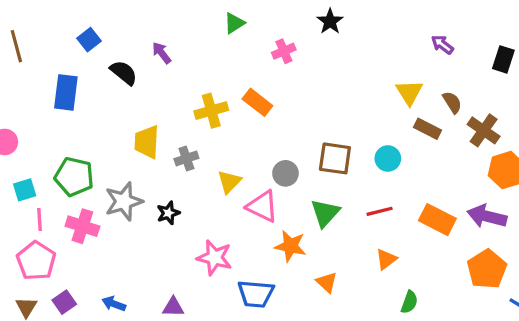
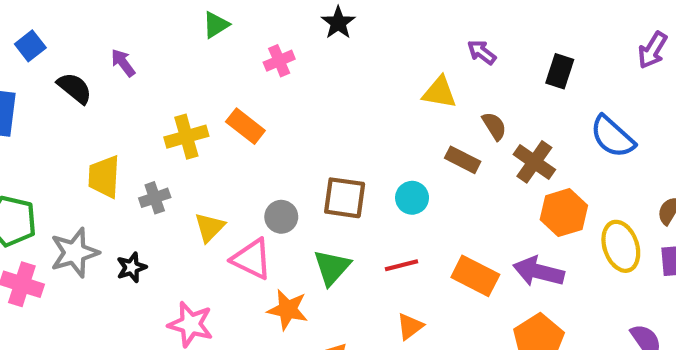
yellow triangle: (409, 92) -> (439, 92), moved, turned -48

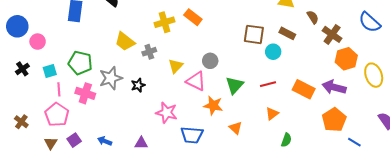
brown rectangle: (463, 160) -> (287, 33), moved
yellow trapezoid: (104, 177) -> (125, 42), turned -55
brown square: (345, 198) -> (254, 34), moved

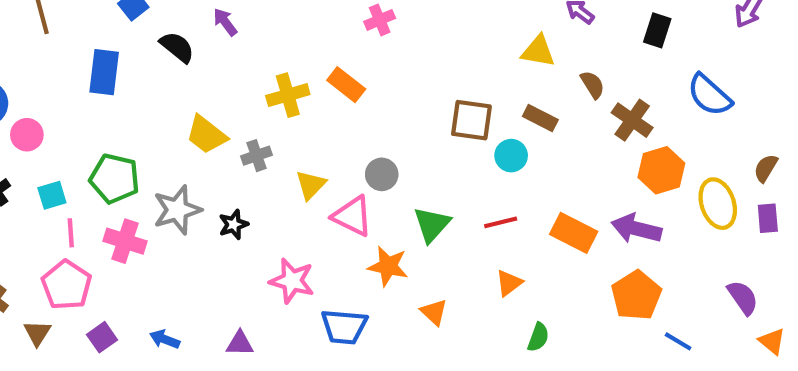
brown triangle: (51, 143) -> (37, 333), moved

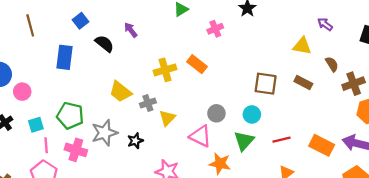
brown cross: (632, 120) -> (354, 84), turned 35
cyan circle: (511, 156) -> (252, 114), moved
yellow triangle: (311, 185) -> (167, 118), moved

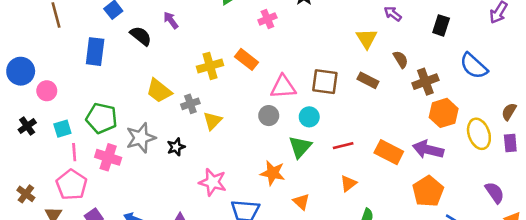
yellow triangle: (302, 46) -> (367, 39), turned 48
pink triangle: (200, 136) -> (283, 87), moved, turned -30

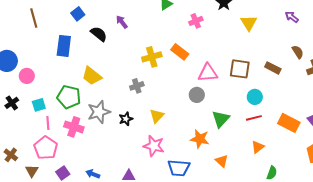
yellow triangle: (367, 39) -> (249, 23), moved
yellow trapezoid: (159, 91) -> (92, 76), moved
cyan circle: (309, 117) -> (255, 97), moved
yellow triangle: (213, 121) -> (157, 116), moved

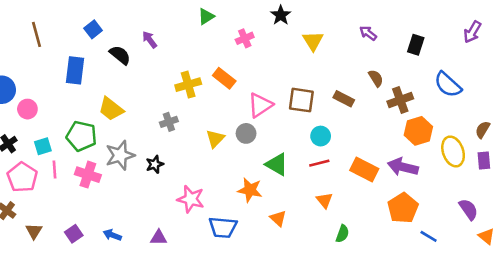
pink triangle: (208, 73) -> (260, 105), turned -30
yellow triangle: (157, 116) -> (215, 139), moved
green triangle: (221, 119) -> (277, 164), turned -42
orange triangle: (258, 147) -> (324, 200), turned -32
pink pentagon: (46, 148) -> (22, 177), moved

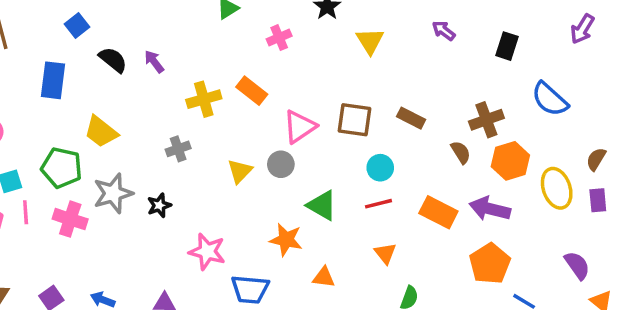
purple arrow: (150, 40) -> (154, 61), moved
brown semicircle: (376, 78) -> (461, 152), moved
orange triangle: (278, 218) -> (324, 277), turned -36

